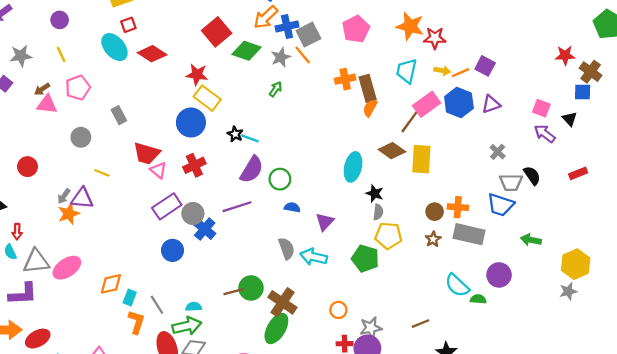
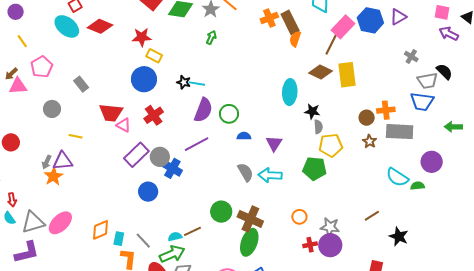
yellow rectangle: (207, 98) -> (154, 56), size x0.7
brown line: (234, 292) -> (192, 231), moved
gray star: (371, 328) -> (330, 227), turned 30

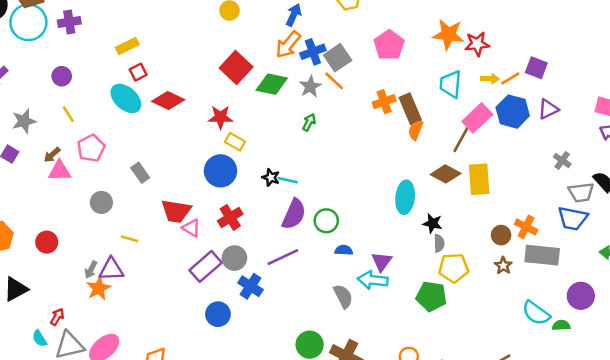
orange cross: (386, 110) -> (526, 227), turned 30
gray circle: (160, 157) -> (234, 258), moved
cyan arrow: (270, 175) -> (373, 280), moved
red arrow: (12, 200) -> (57, 317), moved, turned -144

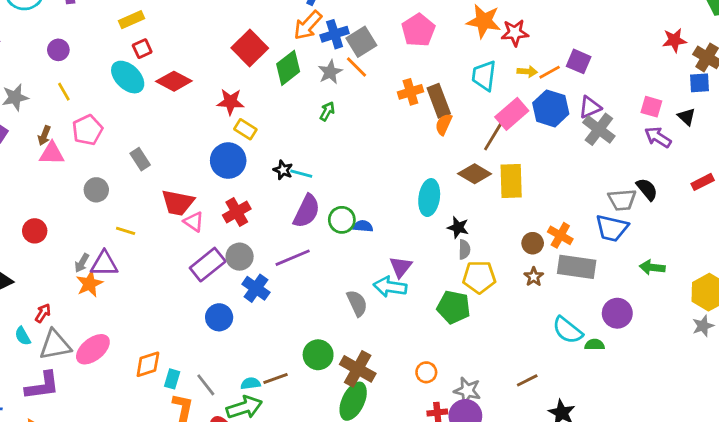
green diamond: (272, 84) -> (288, 68), turned -52
brown arrow: (52, 155) -> (44, 136), turned -30
gray cross: (562, 160) -> (599, 129), moved, size x1.6
blue semicircle: (344, 250) -> (363, 226), moved

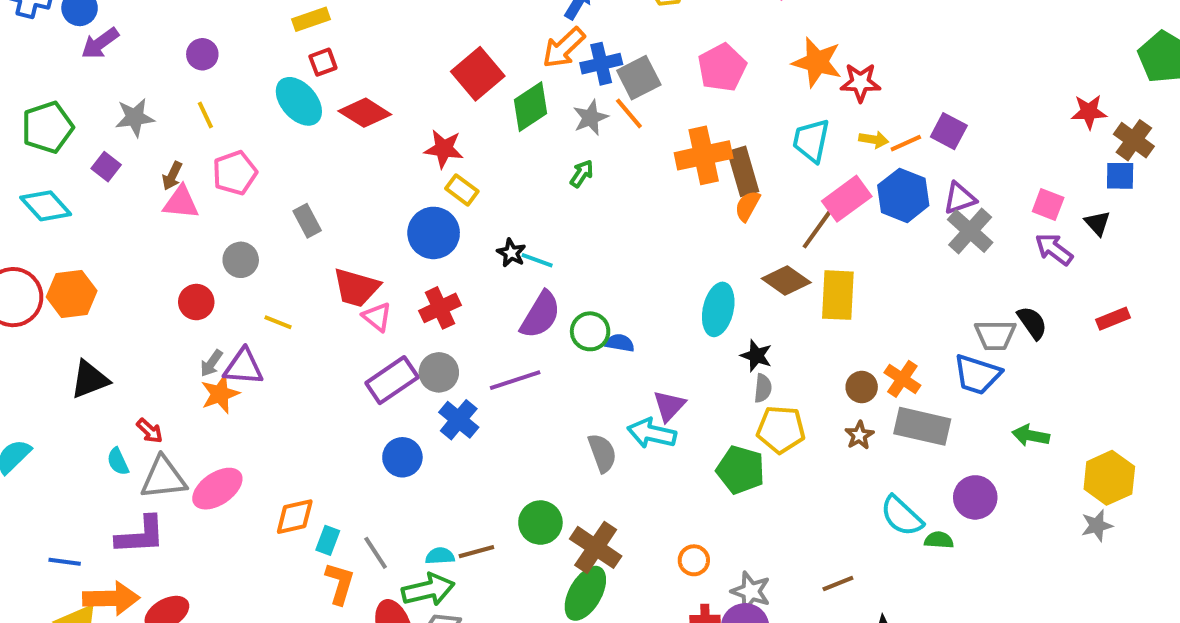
orange cross: (410, 92) -> (704, 155), size x1.5
red circle: (35, 231) -> (196, 302), moved
red arrow: (43, 313) -> (150, 431), turned 96

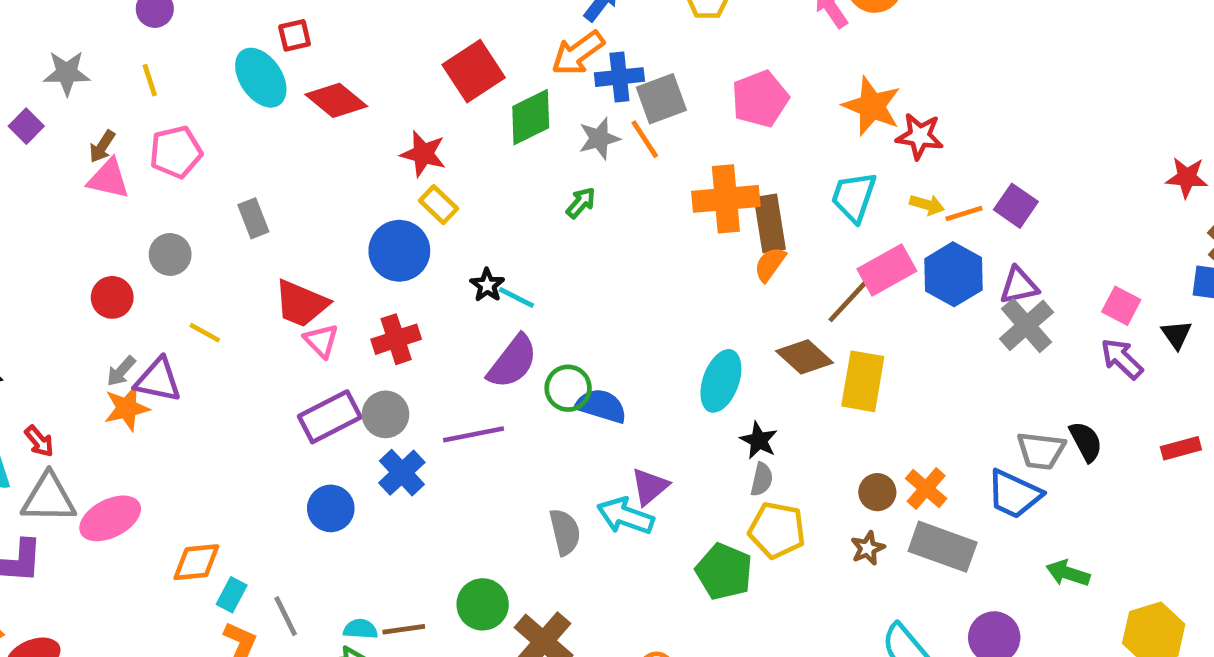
red star: (1089, 112) -> (1187, 177), moved
blue semicircle: (620, 343) -> (601, 406), size x1.5

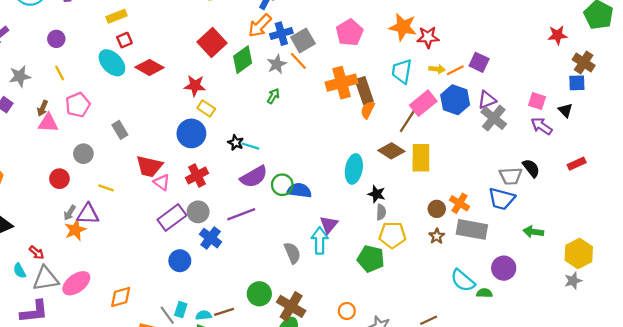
purple semicircle: (512, 362) -> (254, 177), turned 32
cyan arrow: (625, 516) -> (320, 240), turned 80
cyan rectangle: (232, 595) -> (181, 310), moved

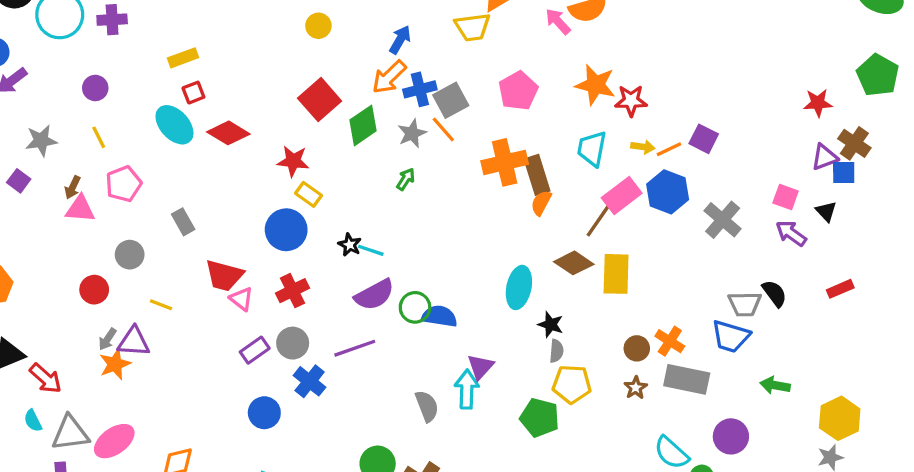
purple triangle: (487, 100) -> (824, 157), moved
purple rectangle: (172, 218) -> (255, 350), size x0.7
red arrow: (37, 253) -> (46, 378), moved, size x1.5

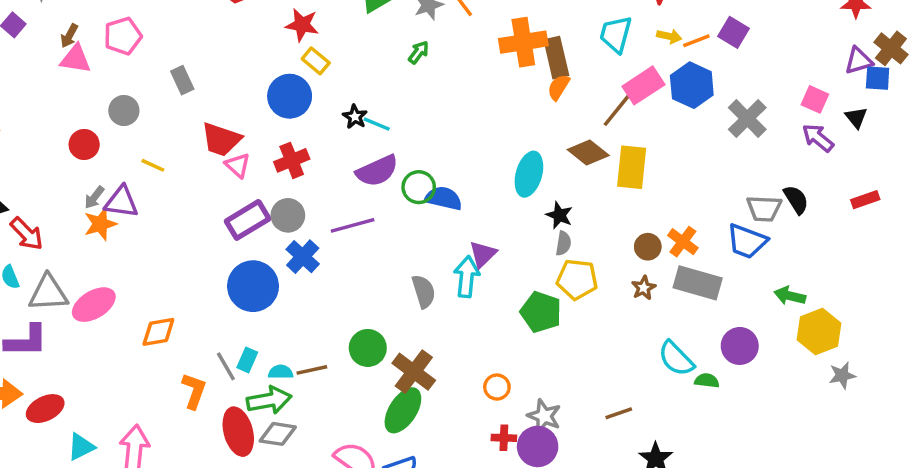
purple rectangle: (255, 350) -> (248, 220), size x1.4
blue circle: (264, 413) -> (253, 286), size x1.5
yellow hexagon: (840, 418) -> (819, 332), moved

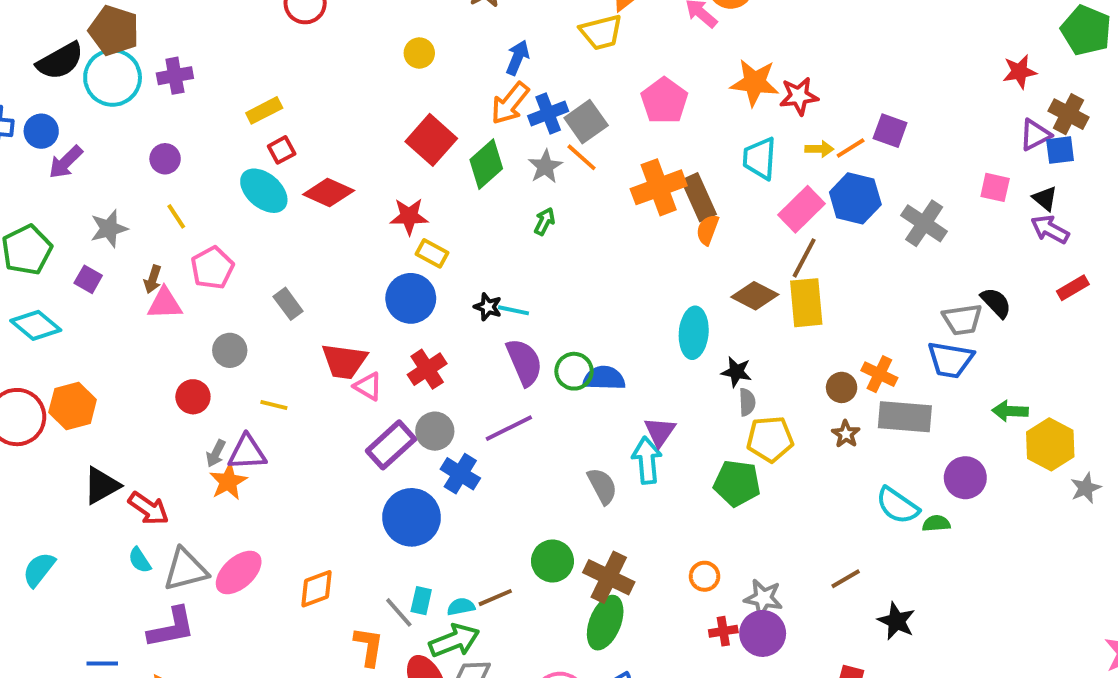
brown line: (617, 110) -> (804, 258), moved
purple arrow: (818, 138) -> (1050, 229), moved
purple semicircle: (377, 171) -> (524, 362), turned -78

